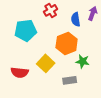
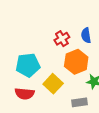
red cross: (51, 10) -> (62, 39), moved
cyan pentagon: (26, 30) -> (28, 65), moved

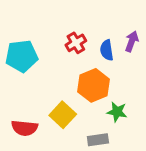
red cross: (62, 39) -> (76, 43), moved
cyan pentagon: (28, 65) -> (22, 56), moved

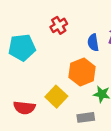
red cross: (76, 43) -> (59, 25), moved

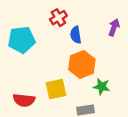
blue semicircle: (93, 43) -> (76, 35), moved
yellow square: (56, 97) -> (56, 89), turned 35

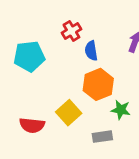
yellow square: (56, 89) -> (69, 113), turned -30

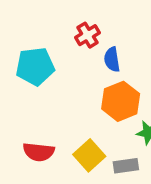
yellow square: (69, 113) -> (89, 155), moved

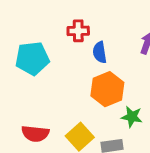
red cross: (87, 35) -> (78, 31), turned 30

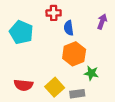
cyan pentagon: (32, 58) -> (21, 32), turned 30

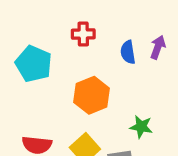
blue semicircle: (69, 28) -> (128, 52), moved
orange hexagon: (74, 54) -> (92, 95), moved

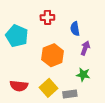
purple arrow: (158, 47) -> (85, 48), moved

